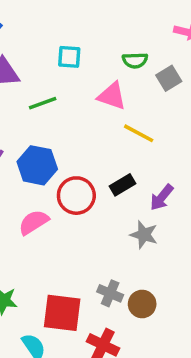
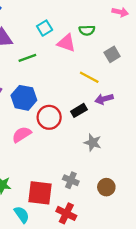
cyan square: (69, 57) -> (45, 28), turned -35
gray square: (169, 78) -> (112, 54), moved
pink triangle: (112, 96) -> (66, 43), moved
purple arrow: (162, 197) -> (104, 99), moved, turned 36
brown circle: (142, 304) -> (106, 187), moved

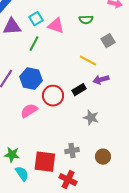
cyan square: (45, 28) -> (36, 19), moved
pink triangle: (66, 43) -> (56, 26), moved
green line: (27, 58) -> (34, 44), turned -42
gray cross: (71, 180) -> (72, 151), turned -32
cyan semicircle: (22, 215) -> (22, 174), moved

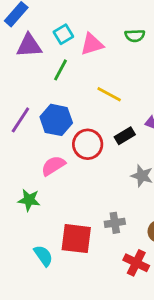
pink triangle: (56, 26) -> (92, 44), turned -36
yellow line: (88, 61) -> (109, 94), moved
green star: (12, 155) -> (29, 200), moved
red cross: (68, 180) -> (136, 263), moved

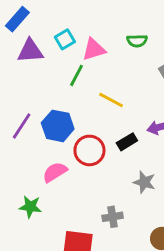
green line: (60, 70) -> (76, 75), moved
gray cross: (115, 223) -> (113, 217), moved

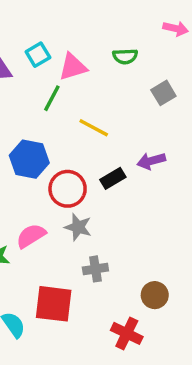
pink semicircle: (55, 172) -> (31, 236), moved
gray star: (144, 182) -> (78, 227), moved

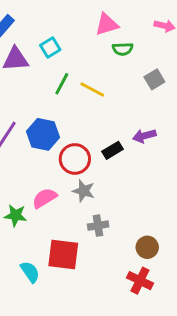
pink triangle: (73, 67) -> (107, 24), moved
yellow line: (94, 128) -> (92, 90), moved
red cross: (127, 333) -> (140, 281), moved

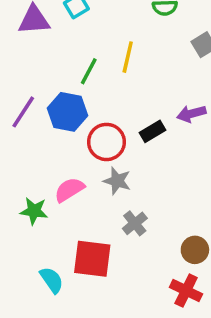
green line: (62, 84) -> (89, 71), moved
yellow line: (92, 90) -> (128, 57), turned 75
gray cross: (98, 226) -> (135, 223), turned -30

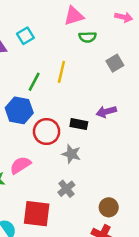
black rectangle: (152, 131) -> (79, 124), turned 42
gray star: (117, 181) -> (71, 154), moved

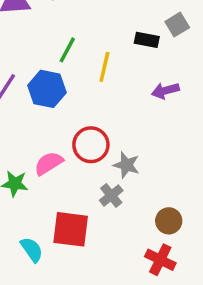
yellow line: (61, 72) -> (104, 67), moved
black rectangle: (79, 124) -> (147, 40), moved
red circle: (47, 132) -> (91, 145), moved
gray star: (71, 154) -> (126, 165), moved

